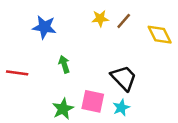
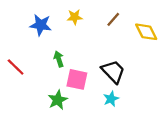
yellow star: (100, 18) -> (75, 17), moved
red line: (17, 73) -> (16, 67), turned 36
pink square: (93, 101) -> (77, 79), moved

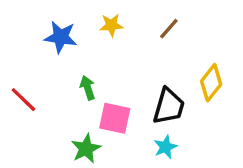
yellow diamond: (146, 32) -> (211, 83), moved, turned 65
black trapezoid: (113, 72) -> (169, 106), turned 60

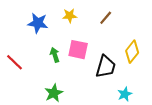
pink square: (115, 118) -> (78, 50), moved
cyan star: (165, 147) -> (125, 94), moved

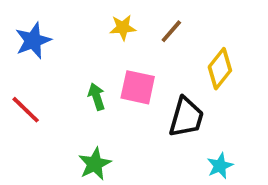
brown line: (106, 18) -> (171, 31), moved
blue star: (38, 23) -> (33, 41), moved, turned -30
yellow diamond: (132, 52) -> (220, 69), moved

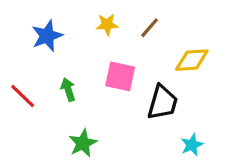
blue star: (33, 41) -> (47, 36), moved
yellow diamond: (220, 69) -> (192, 60), turned 48
green arrow: (97, 97) -> (68, 89), moved

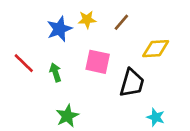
blue star: (47, 36) -> (59, 29), moved
red line: (23, 96) -> (24, 63), moved
cyan star: (192, 145) -> (156, 117), turned -30

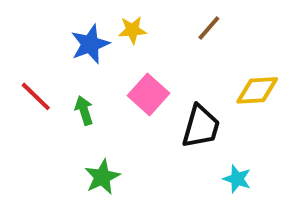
brown line: (121, 22) -> (209, 28), moved
yellow diamond: (156, 49) -> (257, 90), moved
pink square: (98, 62) -> (148, 94), turned 30

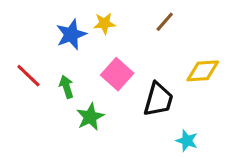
green star: (102, 177) -> (90, 117), moved

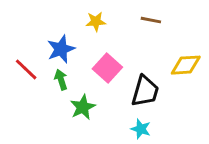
brown line: (165, 22) -> (151, 20), turned 60
blue star: (71, 34) -> (61, 49), moved
cyan star: (187, 141) -> (141, 129), moved

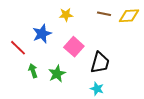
yellow diamond: (186, 65) -> (129, 16), moved
green arrow: (61, 80) -> (33, 71), moved

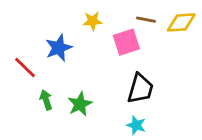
pink square: (74, 47) -> (126, 42), moved, turned 30

